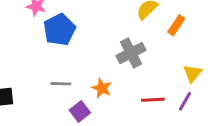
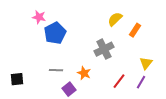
red line: (153, 100) -> (119, 81), turned -49

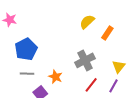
blue pentagon: (55, 33) -> (26, 49), moved
gray cross: (104, 49) -> (85, 60), moved

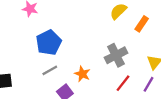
gray line: (27, 74) -> (50, 70), turned -32

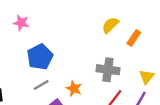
gray cross: (116, 55) -> (108, 70), turned 35

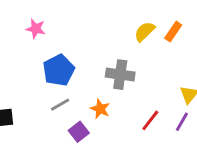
orange rectangle: (134, 38) -> (173, 32), moved
gray cross: (108, 70) -> (120, 75), moved

